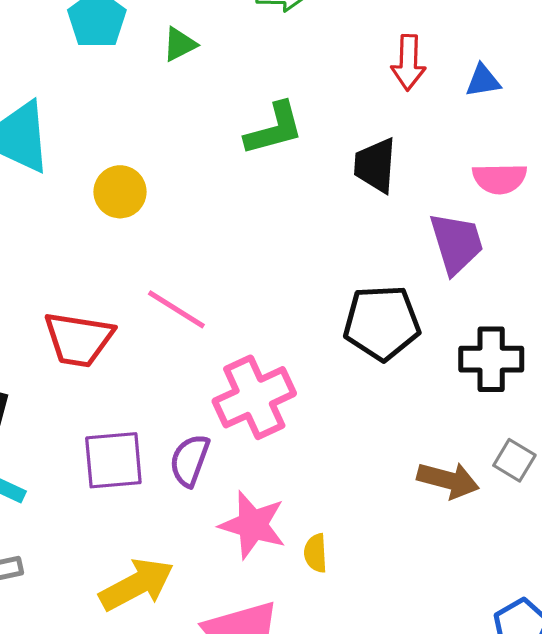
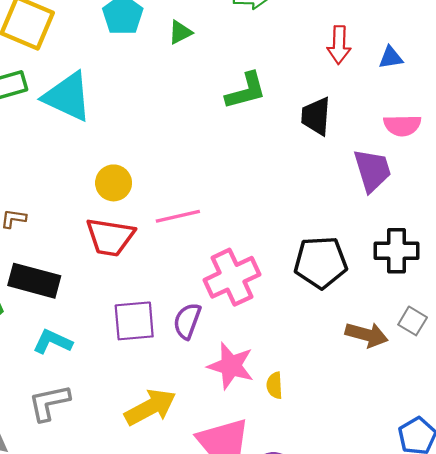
yellow circle: (120, 192) -> (114, 183), moved
pink line: (176, 309) -> (178, 216), turned -45
black pentagon: (382, 323) -> (321, 262), moved

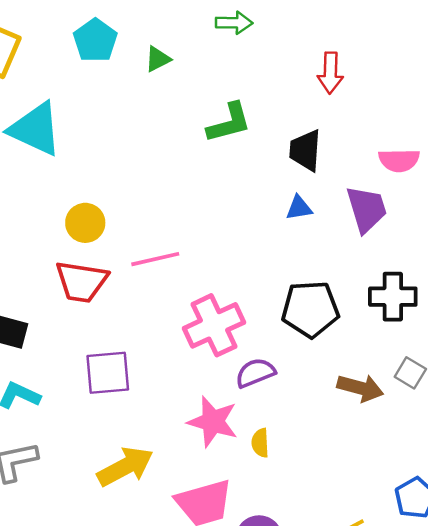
blue triangle: (391, 58) -> (299, 208), moved
purple semicircle: (187, 321) -> (255, 373), moved, turned 48

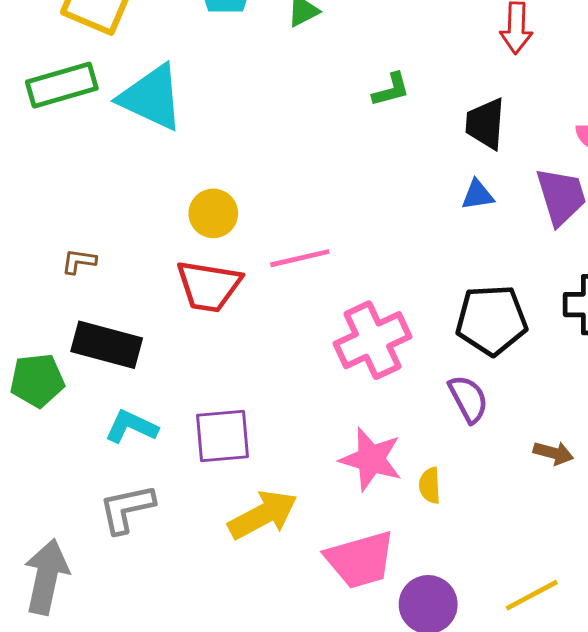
green L-shape: (229, 123) -> (391, 90), size x0.7
purple square: (108, 373) -> (223, 436), moved
purple semicircle: (255, 373) -> (468, 399), moved, turned 84
brown arrow: (360, 388) -> (553, 453), moved, size x0.7

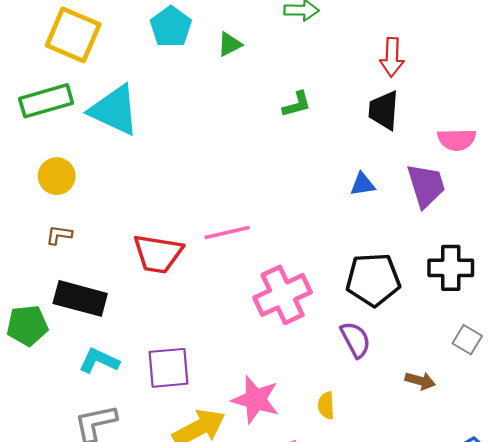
black trapezoid: (485, 124) -> (384, 110), moved
yellow circle: (213, 213) -> (57, 176), moved
pink star: (371, 459) -> (255, 400), moved

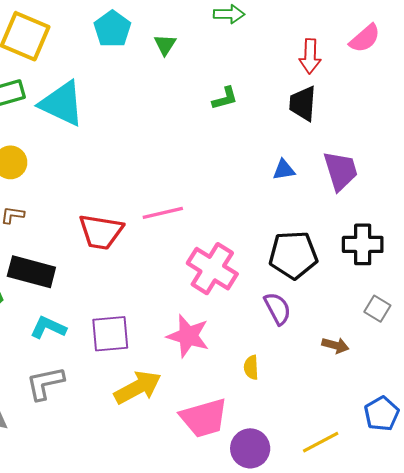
green triangle: (230, 44) -> (165, 45), turned -30
pink semicircle: (457, 140) -> (365, 38), moved, turned -40
pink cross: (283, 295) -> (212, 269), turned -33
pink star: (255, 400) -> (188, 336), moved

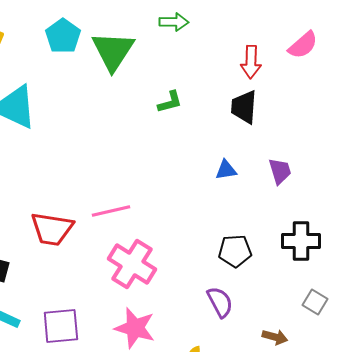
green triangle: (165, 45) -> (113, 51), size x2.0
purple trapezoid: (341, 171) -> (280, 171), size x0.7
black pentagon: (293, 255) -> (235, 251), size x0.7
pink cross: (212, 269) -> (132, 264), moved

